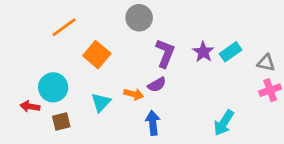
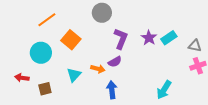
cyan circle: (53, 87) -> (41, 53), moved

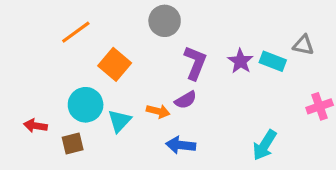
cyan rectangle: (169, 38) -> (273, 61), turned 56
gray triangle: (195, 46) -> (303, 45), moved
cyan circle: (41, 53) -> (86, 105), moved
blue arrow: (112, 90) -> (181, 145), turned -78

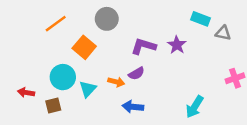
gray circle: (165, 21) -> (107, 19), moved
cyan rectangle: (273, 61) -> (201, 19), moved
purple L-shape: (195, 63) -> (144, 46), turned -95

